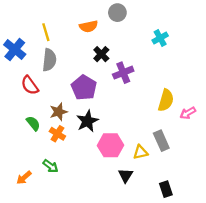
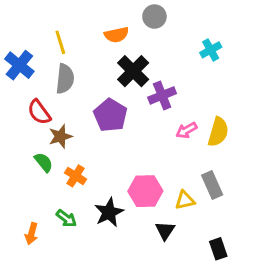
black cross: (101, 54) -> (133, 71), size x1.5
brown star: (59, 112) -> (60, 136), moved
pink arrow: (188, 113) -> (186, 130), moved
black star: (87, 121) -> (109, 212), moved
orange arrow: (24, 178) -> (31, 234), turned -35

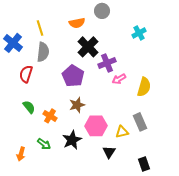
red semicircle: (39, 112) -> (26, 74), turned 54
pink arrow: (186, 130) -> (119, 79), moved
brown star: (60, 136) -> (77, 105), moved

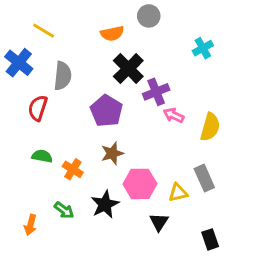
yellow line: (40, 28) -> (44, 31), moved, turned -42
pink arrow: (119, 79) -> (174, 115), turned 56
green semicircle: (29, 107) -> (42, 156), turned -40

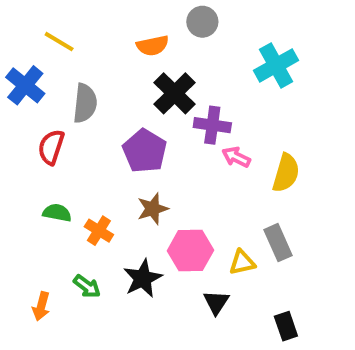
cyan cross: (203, 48) -> (276, 65), size x1.5
purple cross: (156, 92) -> (212, 125), turned 30

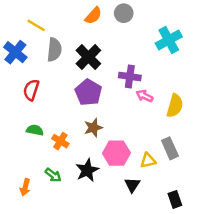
orange semicircle: (153, 46) -> (93, 16), moved, turned -36
black cross: (175, 93) -> (88, 57), moved
gray semicircle: (85, 103) -> (54, 50), moved

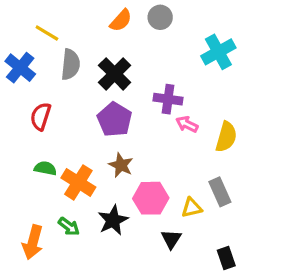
brown star: (93, 128) -> (121, 165), turned -30
orange cross: (60, 141) -> (78, 182), size x1.5
orange arrow: (25, 187) -> (33, 242), size x1.5

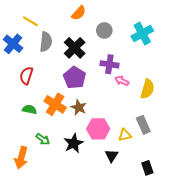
gray circle: (160, 17) -> (104, 30), moved
orange cross: (78, 182) -> (55, 104), moved
green arrow: (69, 227) -> (43, 139), moved

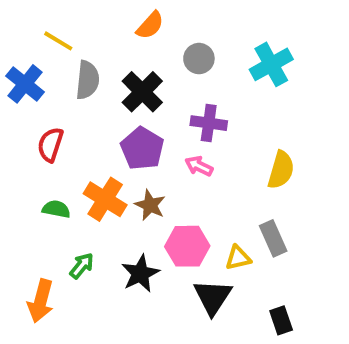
pink arrow: (122, 81) -> (199, 166), moved
green arrow: (43, 139) -> (82, 266), turned -88
black triangle: (112, 156) -> (213, 297), size x1.5

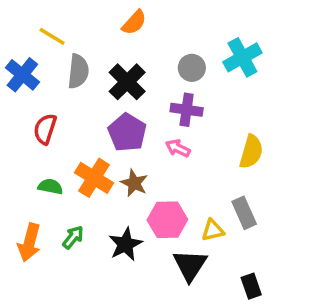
gray circle: (199, 59) -> (192, 68), moved
orange arrow: (41, 301) -> (29, 242), moved

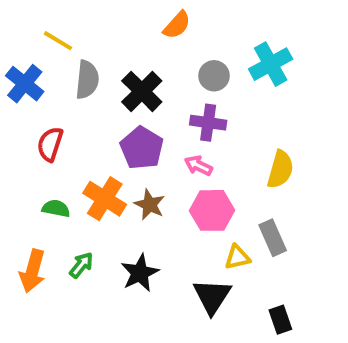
orange semicircle: (134, 22) -> (177, 25), moved
pink hexagon: (167, 220) -> (212, 210), moved

